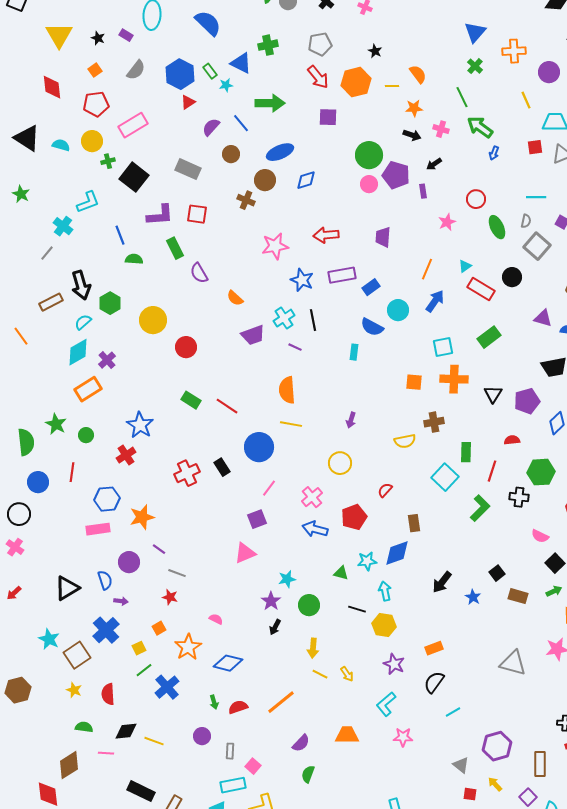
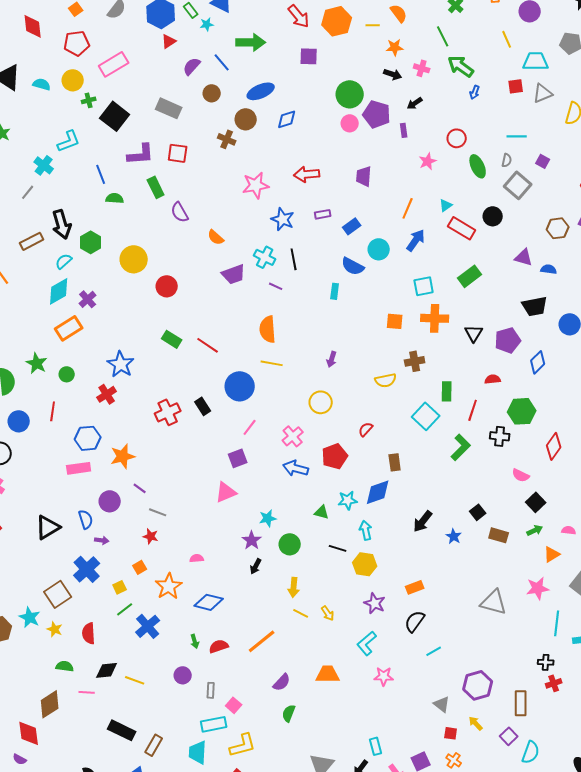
purple rectangle: (342, 275) -> (323, 214), size x0.6
cyan cross: (284, 318) -> (265, 257), turned -30
pink semicircle: (216, 619) -> (197, 558), turned -32
cyan star: (49, 639) -> (30, 617), moved

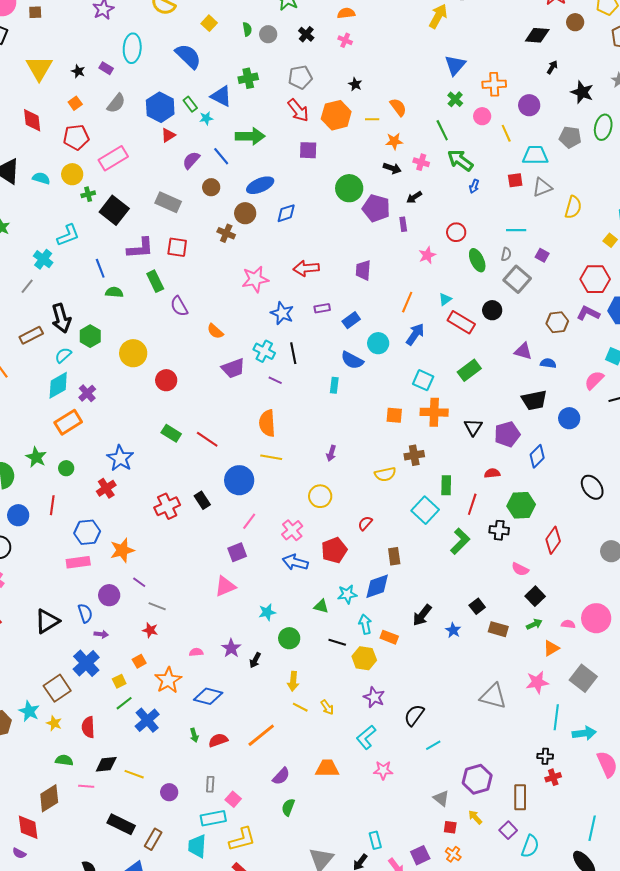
pink circle: (350, 123) -> (482, 116), moved
cyan square: (424, 286) -> (423, 380), turned 35
purple star: (252, 540) -> (231, 648), moved
orange rectangle: (415, 587) -> (389, 637), moved, turned 42
purple circle: (183, 675) -> (169, 792), moved

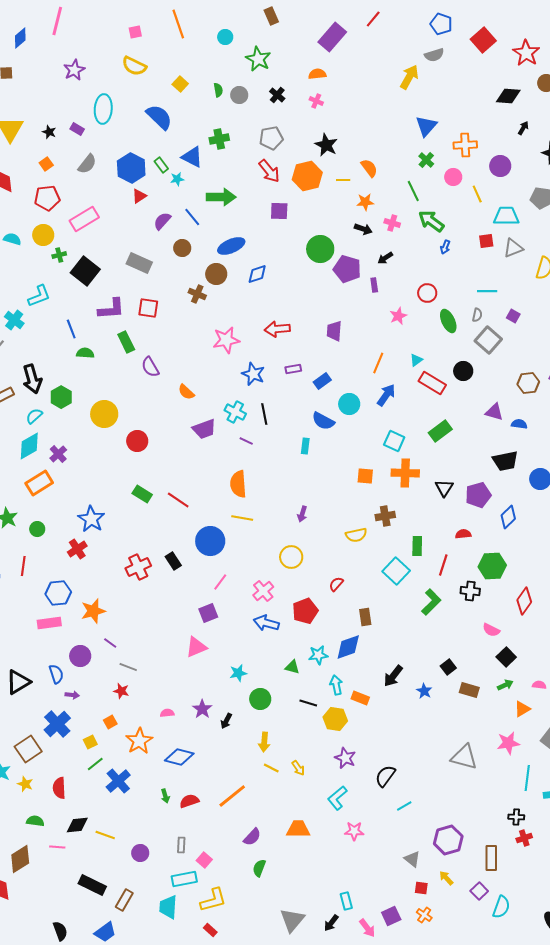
black star: (355, 84) -> (326, 145), size x1.6

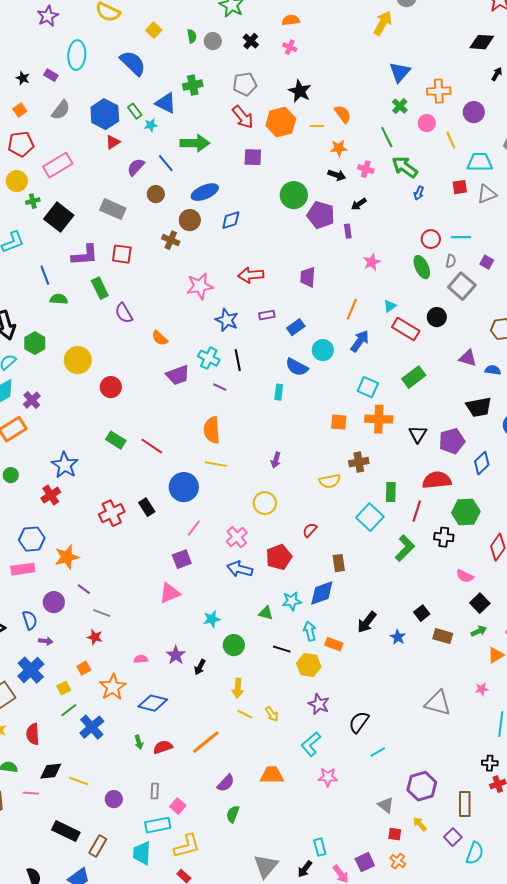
red circle: (427, 293) -> (431, 239), moved
red semicircle: (463, 534) -> (437, 480), size x1.8
pink star: (508, 743) -> (482, 689), size x0.6

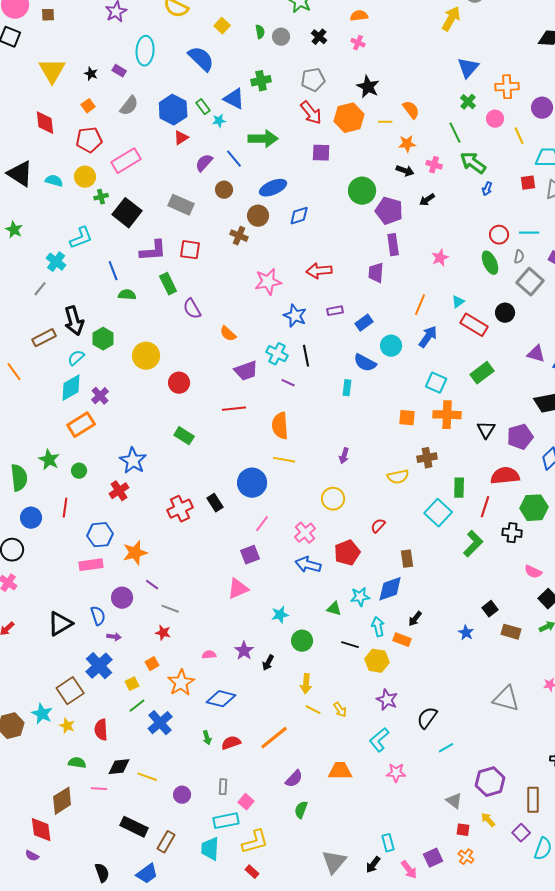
purple rectangle: (348, 231) -> (393, 245), moved, size x1.5
red line: (152, 446) -> (234, 409), moved, turned -40
black arrow: (367, 622) -> (415, 619), moved, size x0.7

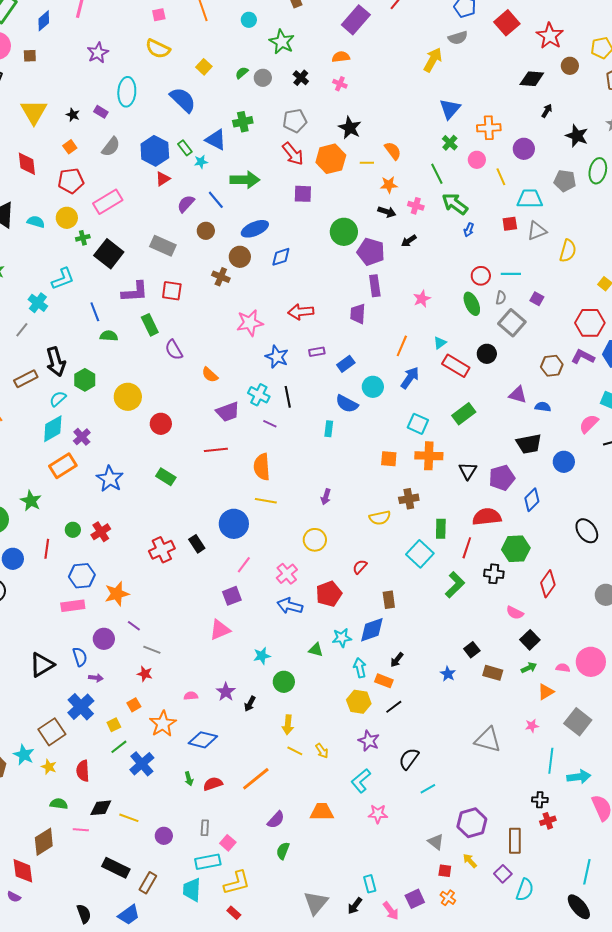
green semicircle: (260, 32) -> (242, 73), turned -120
blue star: (133, 461) -> (110, 479), moved
green circle: (79, 471) -> (73, 530), moved
black line: (350, 645) -> (394, 707), moved, turned -54

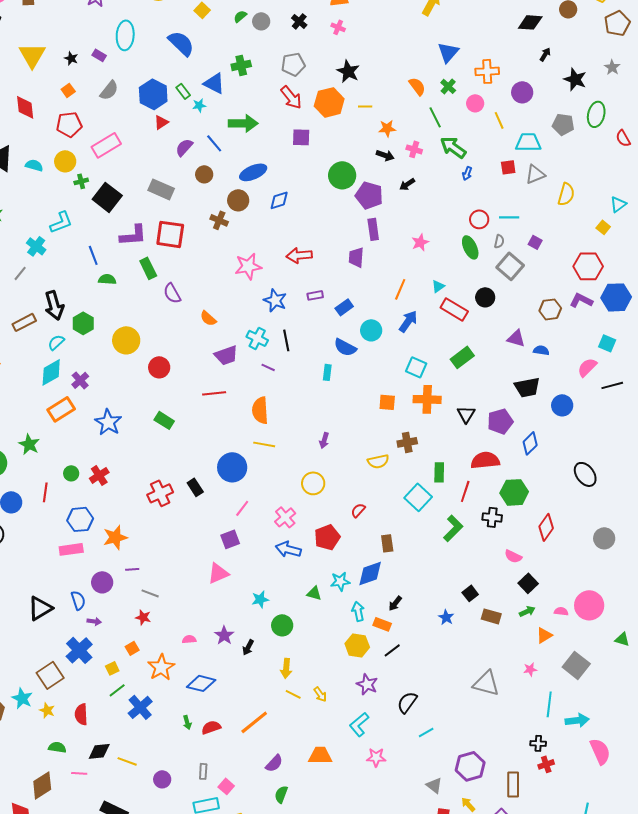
orange semicircle: (393, 151) -> (417, 86), moved
red square: (172, 291) -> (170, 234), size x1.4
purple line: (134, 626) -> (132, 569), turned -40

